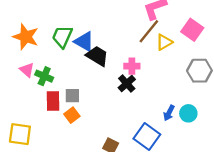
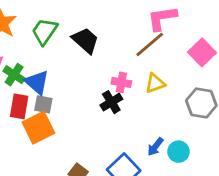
blue triangle: (84, 42) -> (37, 82), moved
yellow triangle: (164, 42) -> (155, 83), moved
black trapezoid: (97, 56) -> (85, 40), moved
orange square: (72, 115) -> (38, 128), size x1.6

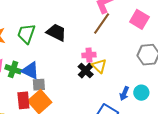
yellow triangle: (155, 83) -> (99, 66), moved, turned -42
red rectangle: (19, 106) -> (23, 100), moved

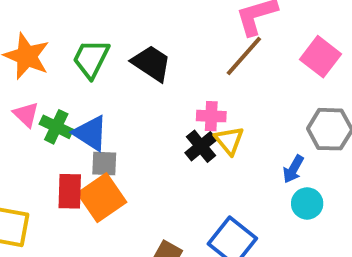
blue arrow: (124, 93) -> (293, 169), moved

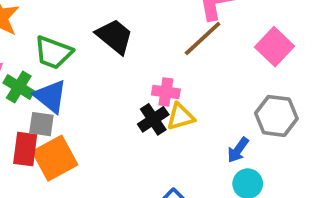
green trapezoid: (91, 59) -> (53, 53), moved, turned -102
yellow triangle: (229, 140) -> (180, 117), turned 48
gray square: (104, 163) -> (41, 124), moved

